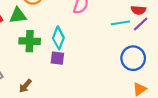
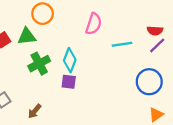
cyan line: (120, 23) -> (122, 44), moved
green cross: (30, 41) -> (39, 64), turned -30

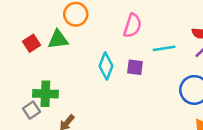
green cross: (39, 64) -> (45, 94), moved, turned 30
purple square: (69, 82) -> (135, 67), moved

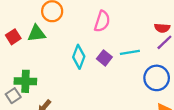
cyan line: (164, 48) -> (130, 52), moved
purple square: (135, 67) -> (104, 58), turned 32

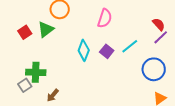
red semicircle: (162, 28) -> (159, 24), turned -136
green triangle: (37, 33) -> (46, 29), turned -30
cyan line: (130, 52) -> (130, 46), turned -30

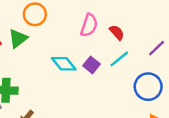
red semicircle: (159, 24) -> (117, 32), moved
cyan diamond: (84, 50) -> (64, 64), turned -60

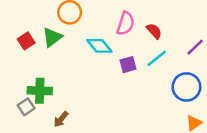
cyan diamond: (64, 64) -> (99, 46), moved
purple square: (92, 65) -> (128, 65), turned 35

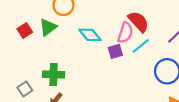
pink semicircle: (126, 24) -> (125, 33), moved
red semicircle: (154, 31) -> (138, 22), size x1.5
green cross: (40, 91) -> (54, 75), moved

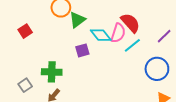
green triangle: (48, 27) -> (77, 20), moved
cyan diamond: (90, 35) -> (101, 35), moved
purple square: (115, 51) -> (82, 50), moved

